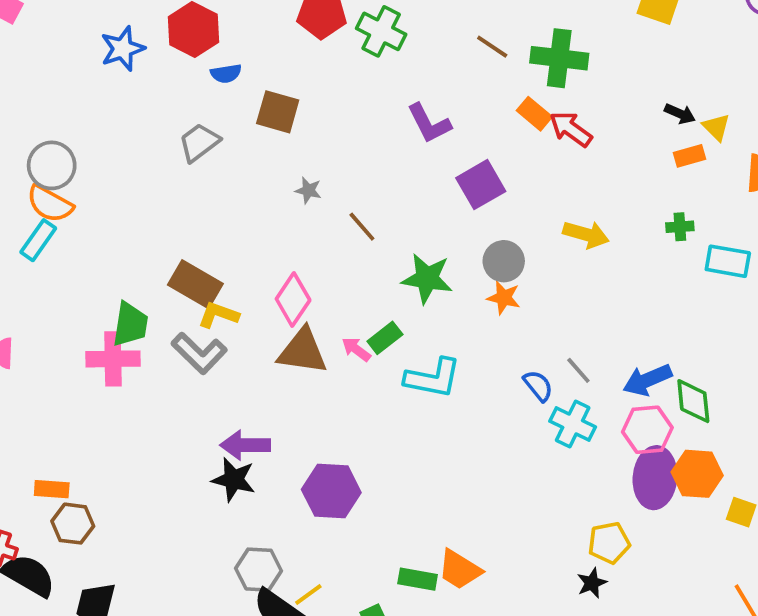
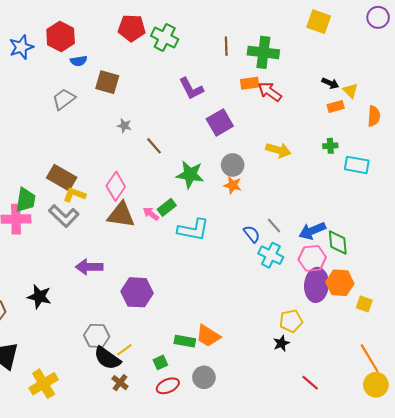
brown line: (492, 47) -> (226, 46), turned 54
orange rectangle: (534, 114) -> (250, 83), turned -48
black star: (234, 480) -> (39, 297), moved

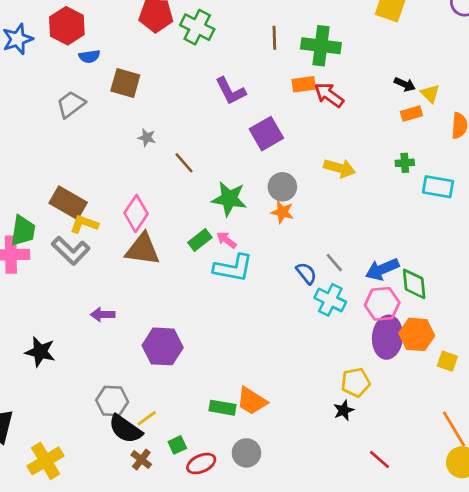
pink arrow: (151, 214) -> (226, 240), moved
purple arrow: (89, 267) -> (103, 315), size x0.7
green square: (160, 362) -> (177, 445), moved

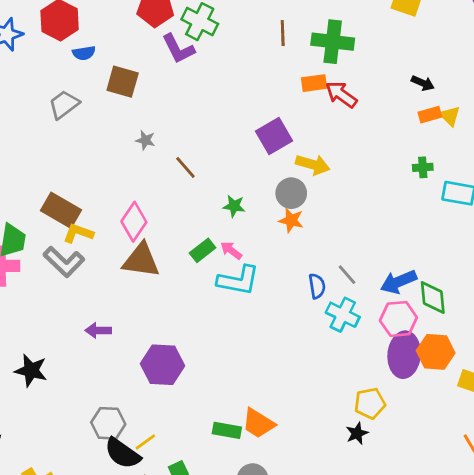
purple L-shape: (230, 91) -> (178, 49), moved
yellow triangle: (430, 94) -> (450, 116), moved
yellow arrow: (340, 168) -> (313, 165), moved
green star: (229, 199) -> (234, 206), size x0.6
blue semicircle: (306, 273) -> (317, 286), turned 30

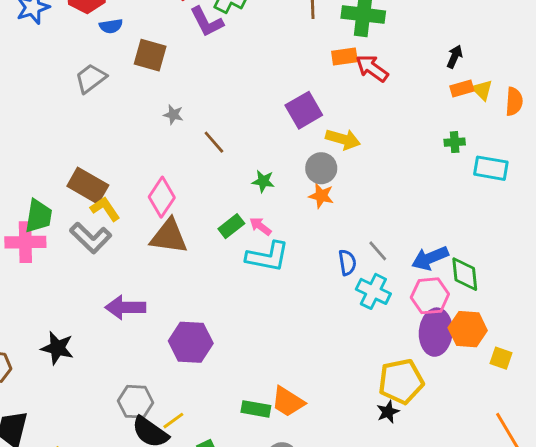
black arrow: (423, 83) -> (455, 57), turned -90
yellow L-shape: (78, 233) -> (105, 209), turned 36
purple arrow: (98, 330) -> (125, 307), size x1.5
yellow pentagon: (370, 403) -> (401, 381), size x1.4

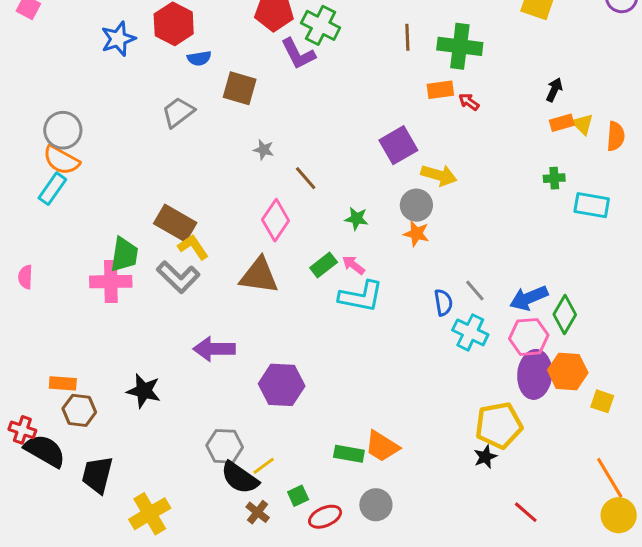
red arrow: (372, 68) -> (469, 102), size x0.6
pink diamond: (162, 197) -> (276, 220), moved
green diamond: (465, 274) -> (565, 314), turned 36

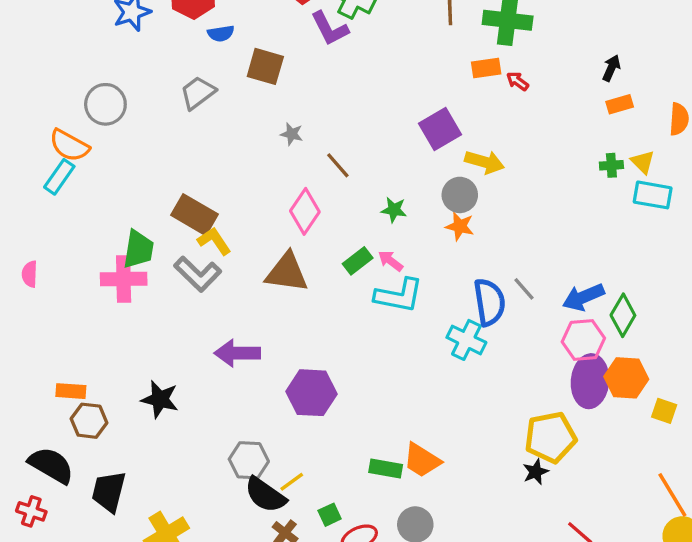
yellow triangle: (583, 124) -> (643, 162), moved
gray circle: (63, 130) -> (105, 104), moved
blue semicircle: (443, 302) -> (489, 302), size x1.6
cyan cross: (470, 332) -> (466, 340), moved
red cross: (22, 430) -> (31, 511), moved

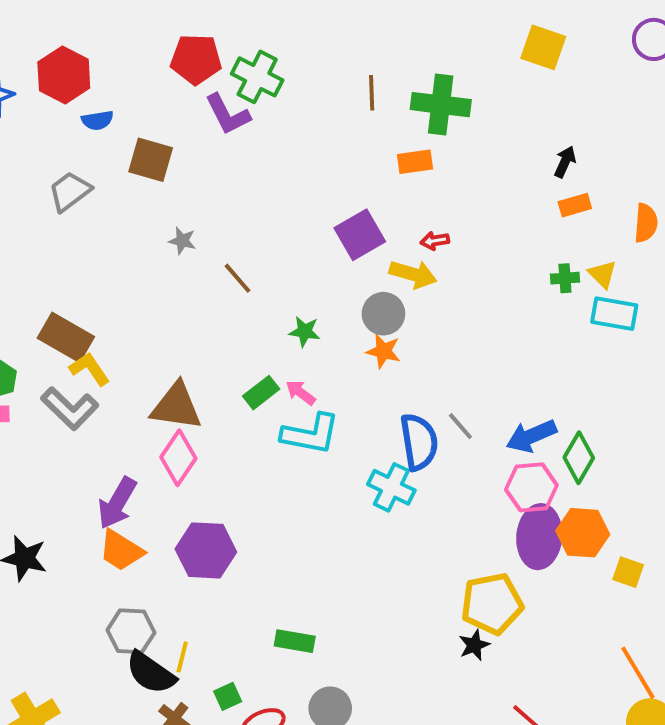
red arrow: (517, 81) -> (435, 241), moved, turned -45
pink diamond: (305, 211) -> (178, 458), moved
purple arrow: (237, 353) -> (117, 503), turned -60
orange trapezoid: (422, 460) -> (121, 550), moved
yellow line: (292, 482) -> (182, 657), turned -40

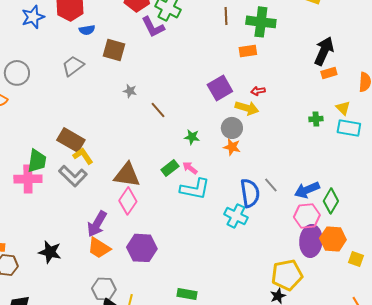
black arrow: (565, 162) -> (324, 51), size x1.8
green cross: (565, 278) -> (316, 119), moved

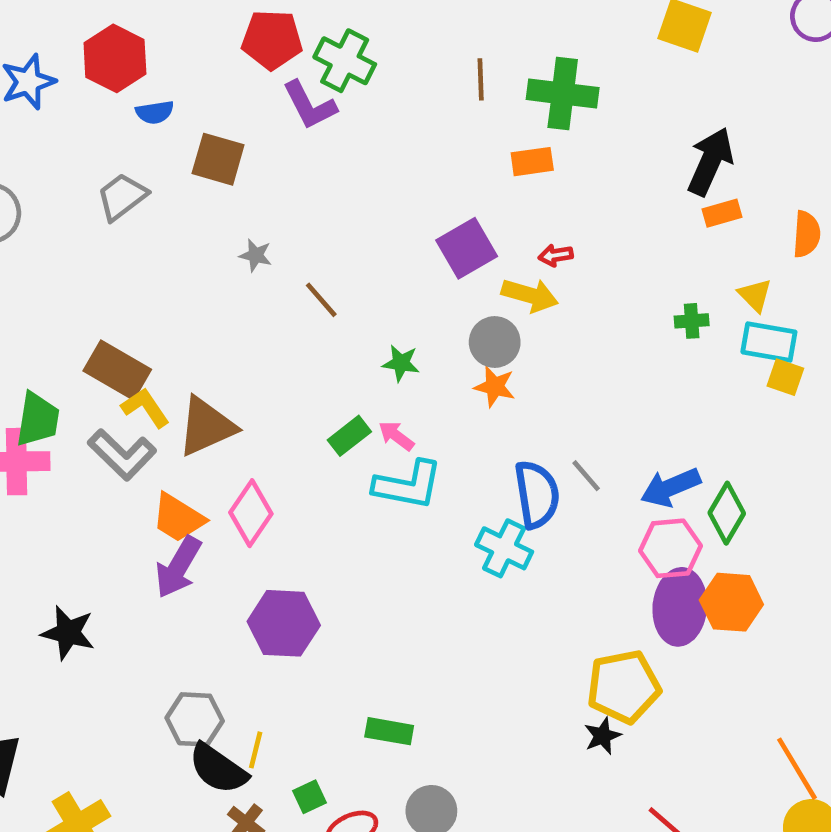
brown triangle: (127, 175) -> (206, 426), moved, turned -32
orange trapezoid: (99, 248) -> (178, 518), moved
yellow square: (356, 259) -> (785, 377), moved

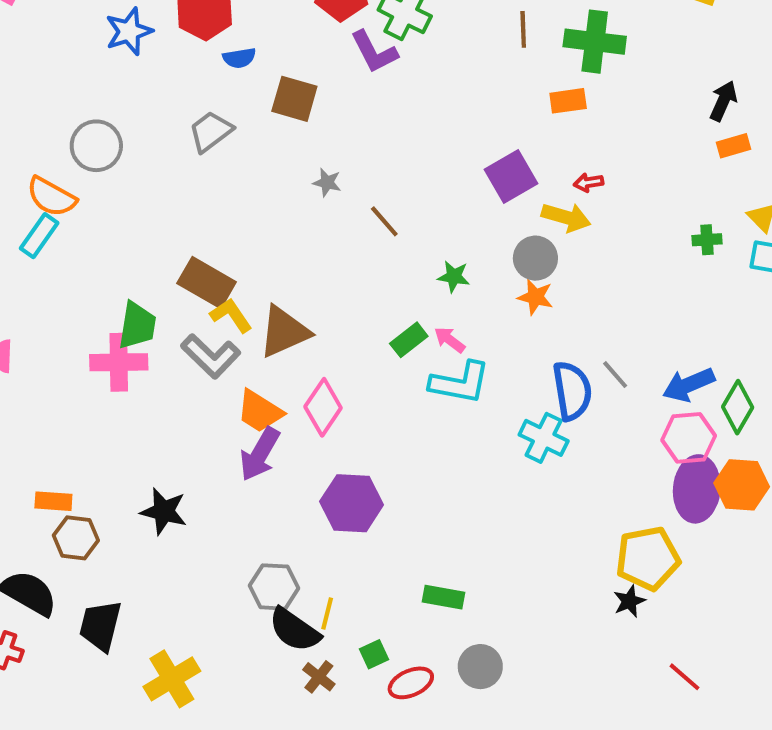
black arrow: (710, 162) -> (723, 101), size x0.7

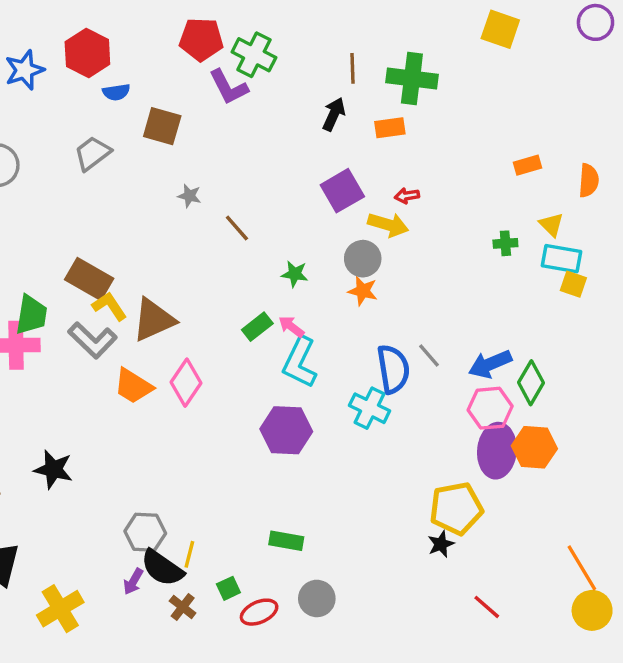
black arrow: (723, 101) -> (334, 114), moved
cyan L-shape: (460, 383) -> (300, 362), turned 105
purple arrow: (260, 454) -> (133, 581), moved, size x0.6
purple hexagon: (352, 503) -> (286, 430), moved

